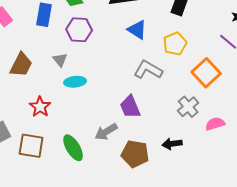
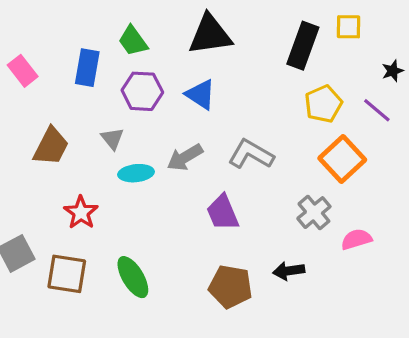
blue triangle: (137, 30) -> (201, 94), moved
yellow pentagon: (175, 44) -> (323, 104), moved
gray arrow: (106, 132) -> (185, 157), moved

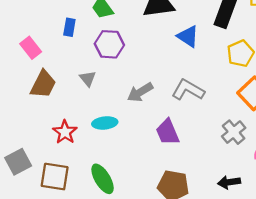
blue rectangle: (87, 68) -> (69, 27), size x0.7
pink rectangle: (23, 71) -> (31, 48), moved
blue triangle: (201, 94) -> (188, 36), moved
cyan ellipse: (136, 173) -> (105, 123), moved
black arrow: (289, 271) -> (229, 182), moved

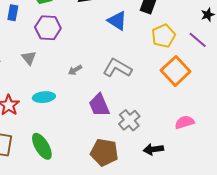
gray arrow: (140, 92) -> (75, 70), size x0.6
gray cross: (234, 132) -> (129, 120), moved

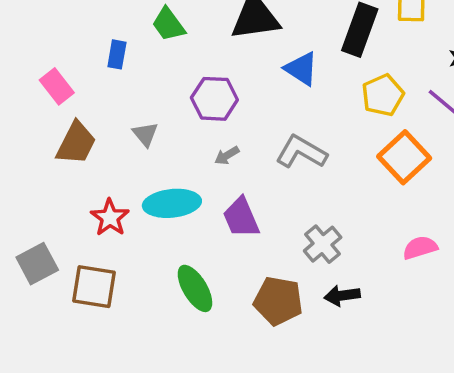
purple hexagon: (48, 28) -> (214, 99), moved
cyan ellipse: (44, 97) -> (172, 203), size x1.4
purple trapezoid: (99, 105) -> (241, 218), moved
green ellipse: (42, 146) -> (195, 288), moved
black arrow: (153, 149) -> (342, 296), moved

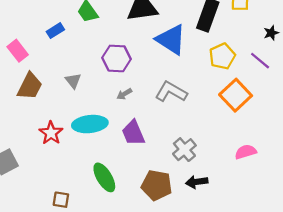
blue rectangle: (117, 54) -> (55, 31), turned 48
blue triangle: (301, 69) -> (171, 40), size x1.4
brown square: (94, 287) -> (61, 200), moved, size x0.6

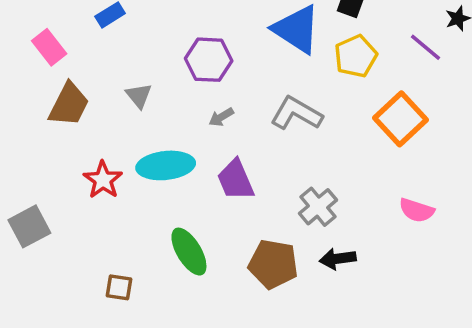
yellow pentagon: (222, 56) -> (356, 56), moved
purple line: (260, 61) -> (426, 47), moved
pink semicircle: (246, 152) -> (417, 210), turned -145

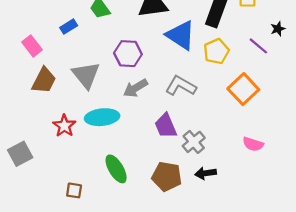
gray triangle: (139, 96) -> (86, 75), size x1.8
gray arrow: (221, 117) -> (135, 88), size x1.6
purple trapezoid: (236, 180) -> (166, 126), moved

